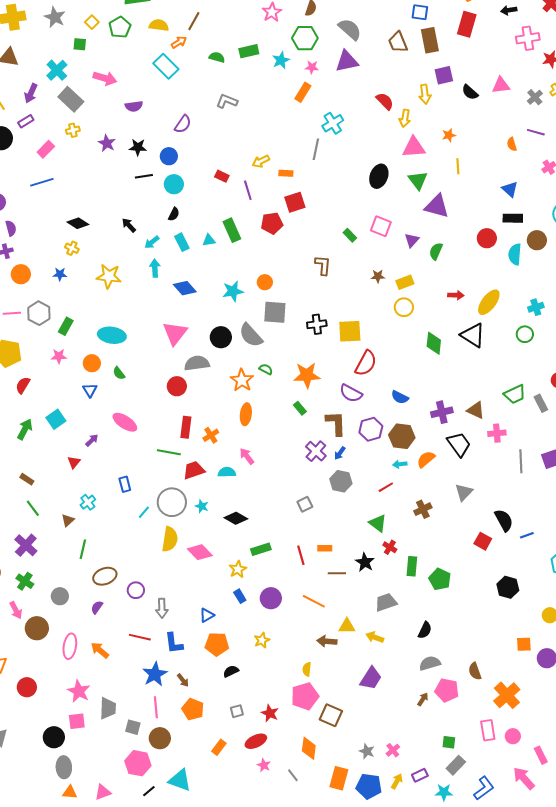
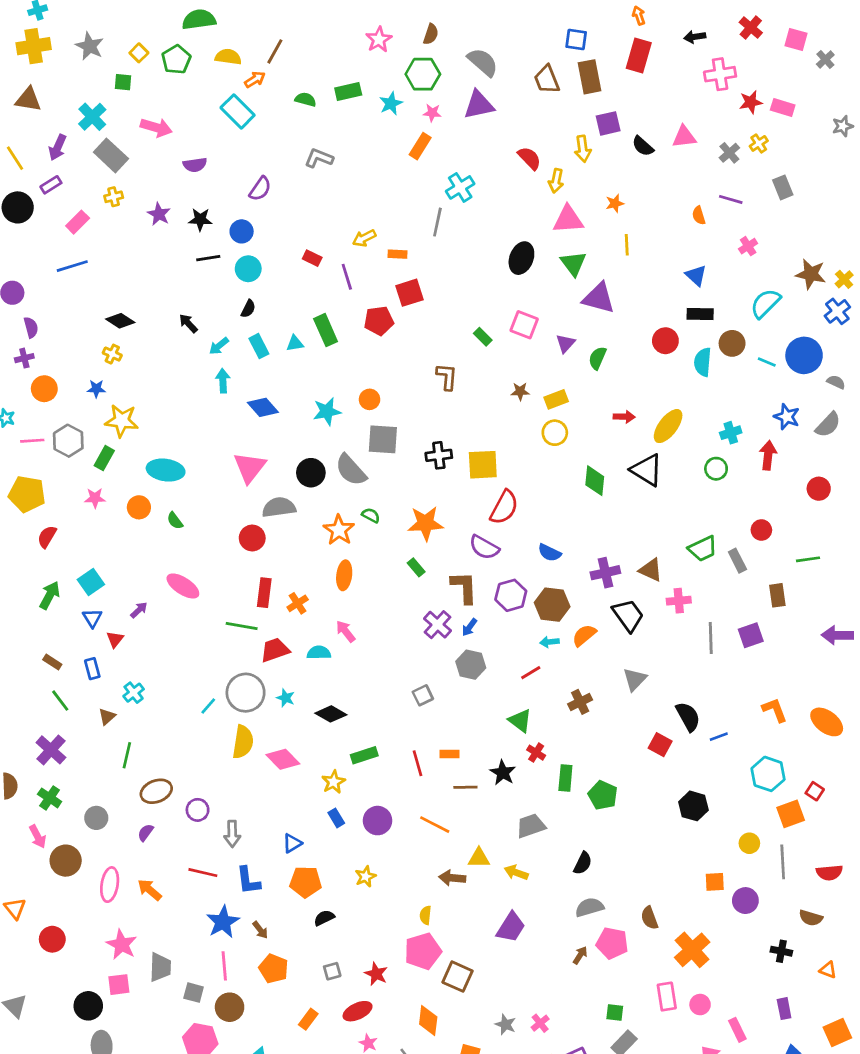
yellow star: (109, 276) -> (122, 421), moved
blue triangle: (90, 390) -> (92, 618), moved
blue rectangle: (125, 484) -> (92, 669), moved

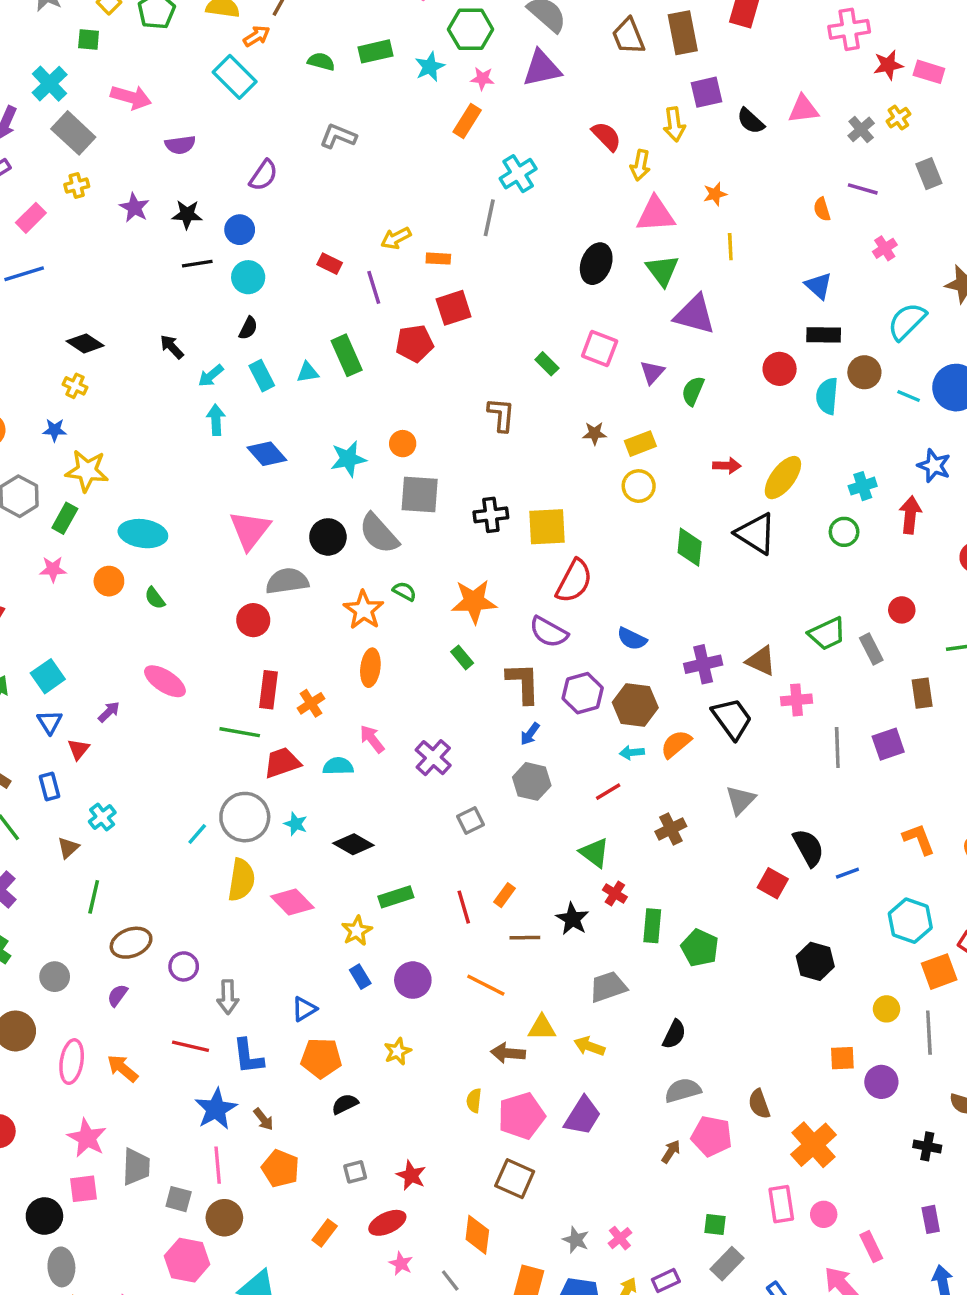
purple cross: (437, 625) -> (433, 758), moved
orange rectangle: (449, 754) -> (505, 895), turned -54
pink pentagon: (423, 951) -> (521, 1116), moved

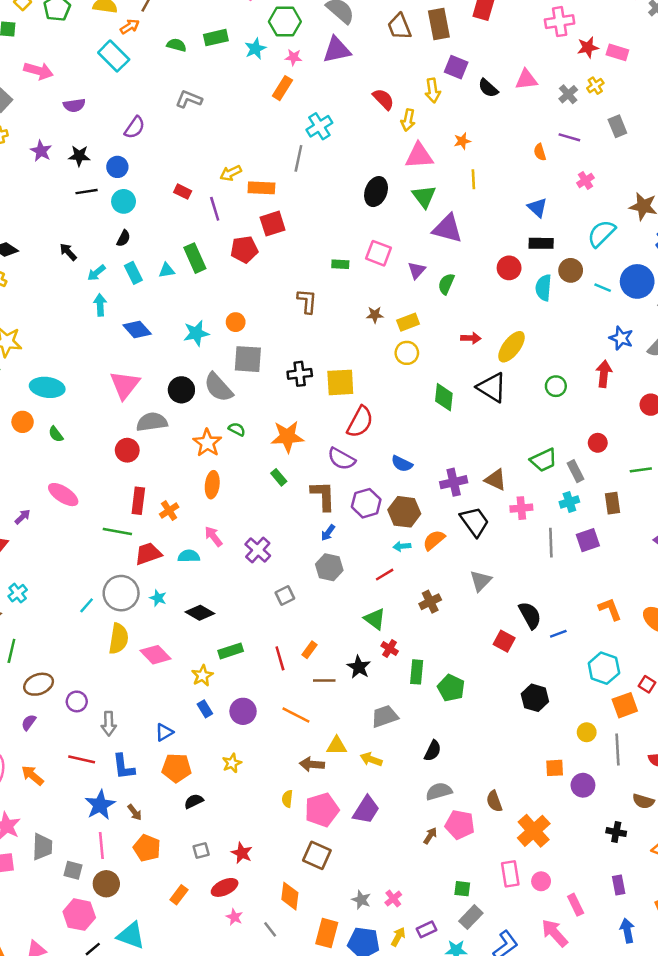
purple square: (707, 92) -> (456, 67), turned 35
orange rectangle: (438, 259) -> (261, 188), size x1.5
green rectangle: (547, 364) -> (340, 264), turned -42
cyan cross: (863, 486) -> (569, 502), moved

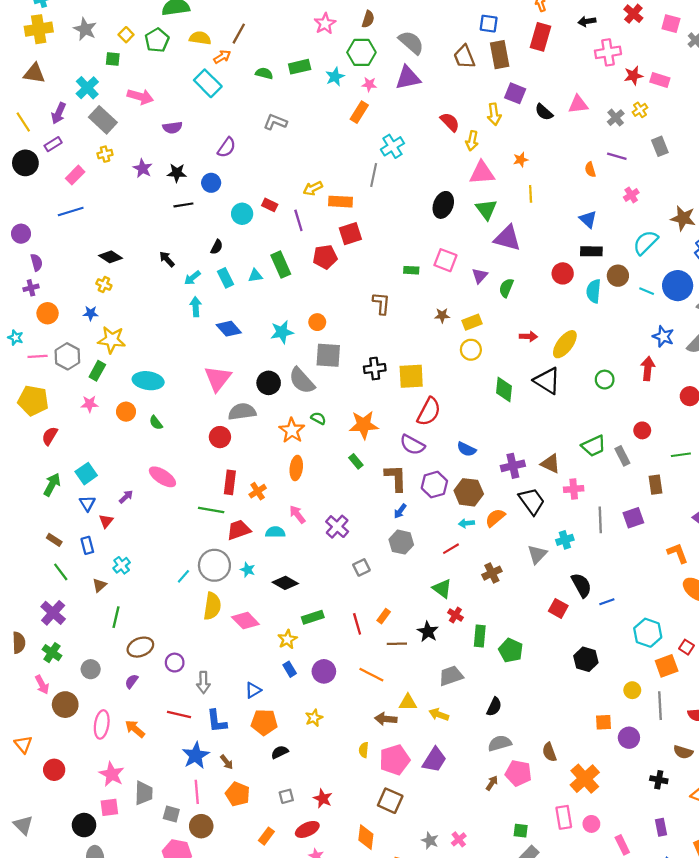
cyan circle: (124, 201) -> (242, 214), moved
cyan cross: (569, 502) -> (565, 540), moved
orange L-shape: (610, 609) -> (678, 553), moved

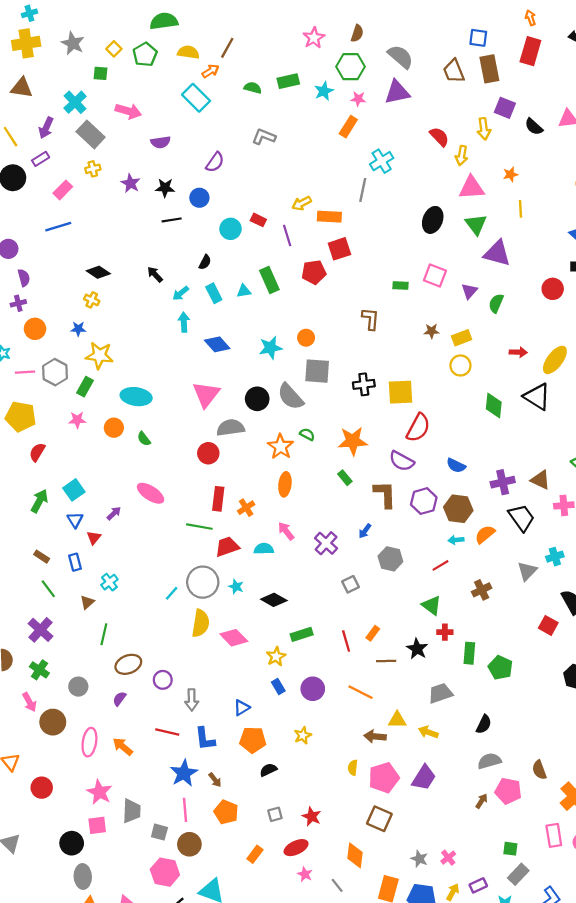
blue arrow: (400, 511) -> (365, 531), moved
red cross: (455, 615) -> (445, 632), turned -32

